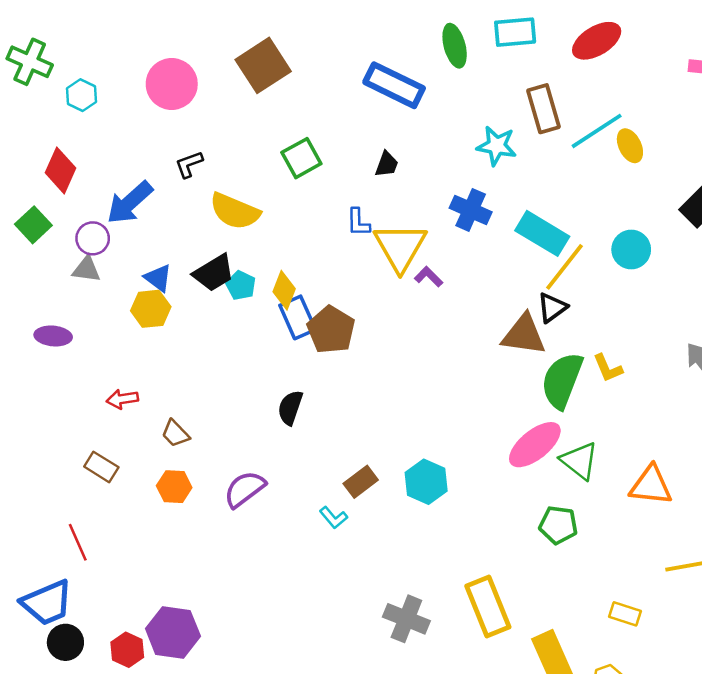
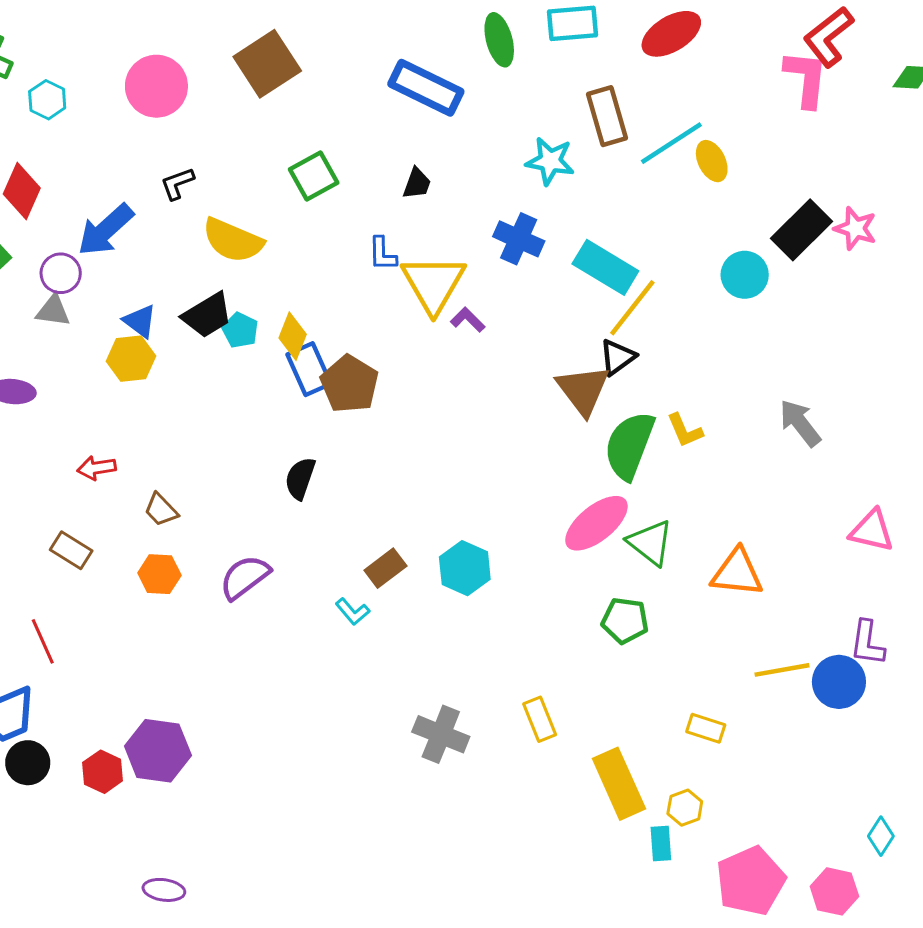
cyan circle: (631, 250) -> (745, 275), moved
brown triangle: (524, 335) -> (583, 390), turned 45
yellow rectangle: (488, 606) -> (540, 719), size x0.6

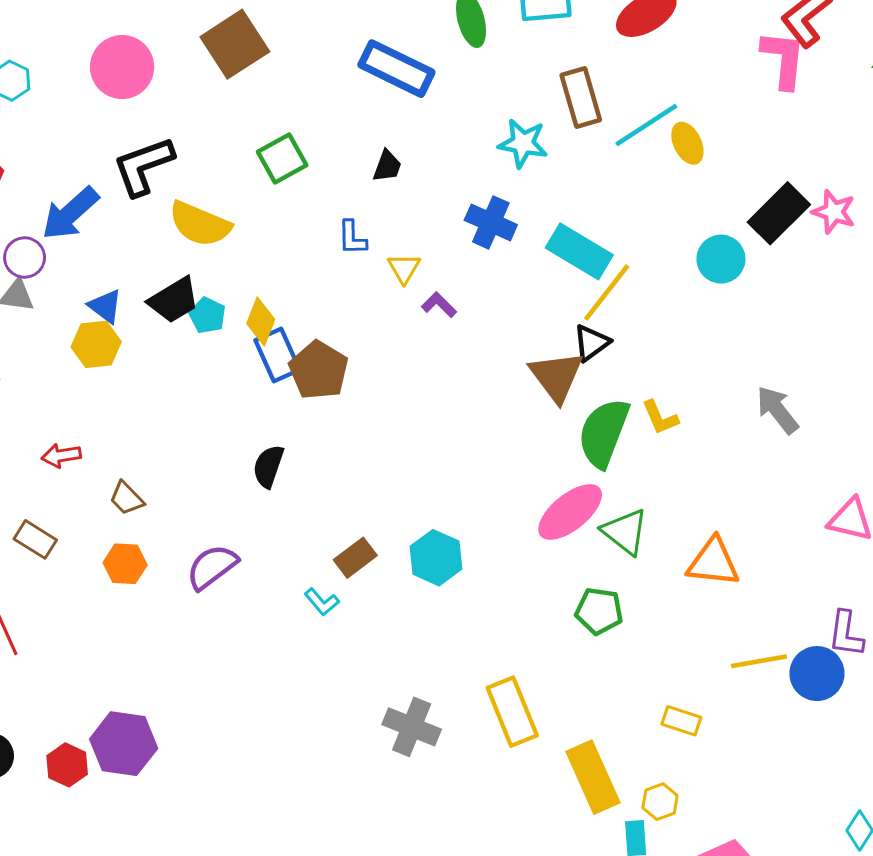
black L-shape: (177, 183) -> (143, 166), size x1.8
yellow triangle: (433, 284) -> (404, 268), size x0.5
yellow rectangle: (540, 719) -> (512, 712), size x1.5

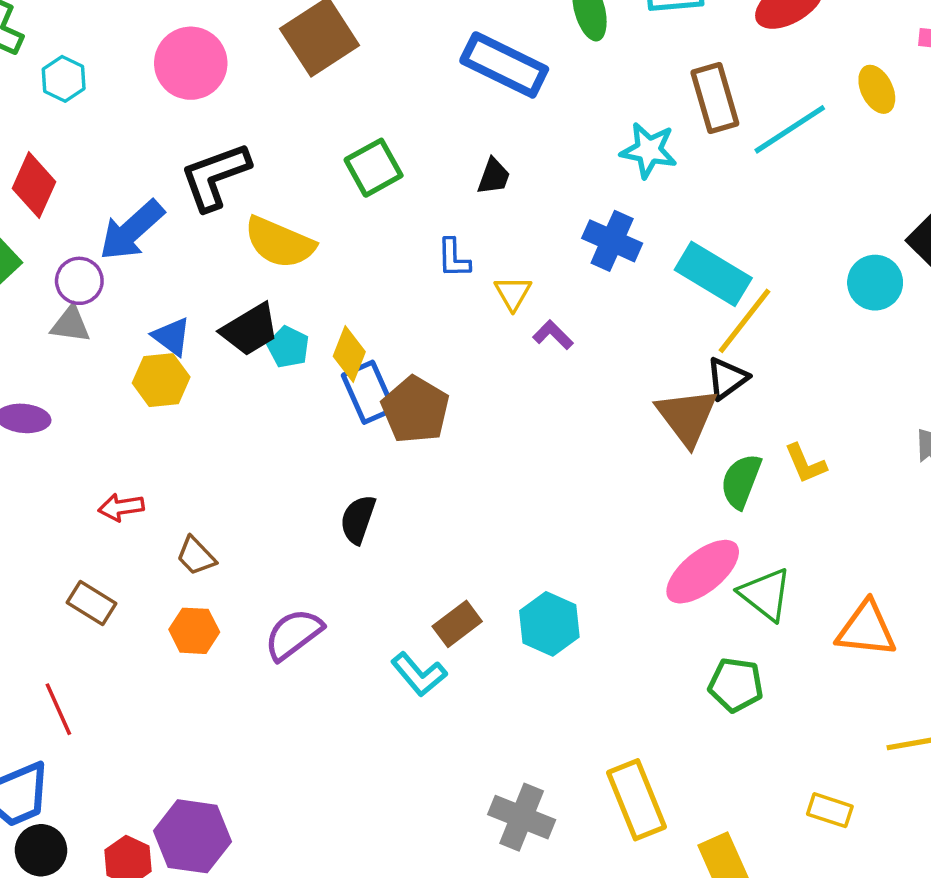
yellow ellipse: (687, 143) -> (877, 89), moved
green semicircle: (604, 433) -> (741, 481), size x0.7
cyan L-shape: (322, 602) -> (419, 674), size x1.4

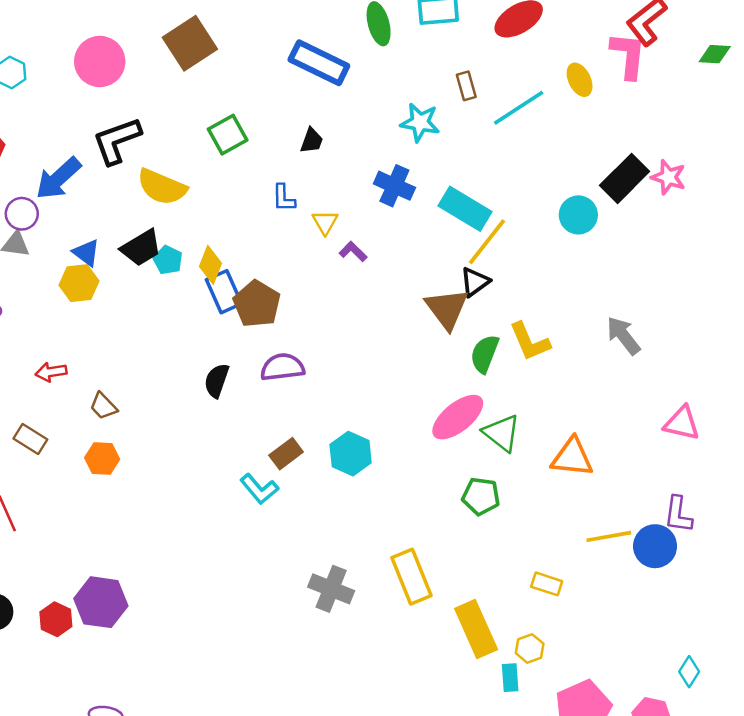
brown rectangle: (715, 98) -> (466, 86), size x0.6
yellow L-shape: (805, 464) -> (530, 342), size x1.4
purple semicircle: (293, 634) -> (282, 367), moved, turned 30

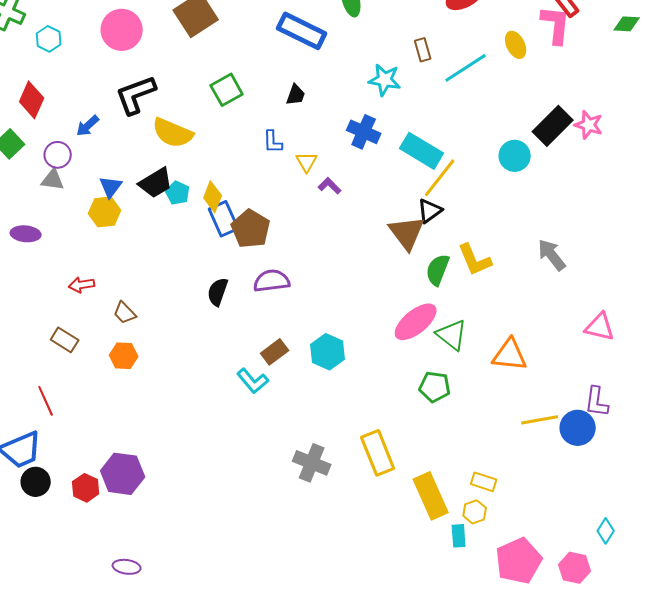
blue arrow: (58, 178) -> (88, 126), size x0.6
blue triangle: (86, 253) -> (111, 187), turned 30
yellow rectangle: (547, 584) -> (484, 482), moved

